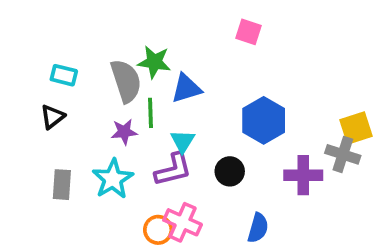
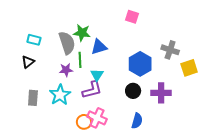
gray cross: (343, 154) -> (170, 50), moved
black circle: (230, 171) -> (133, 91), moved

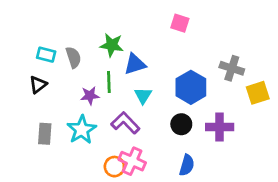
gray semicircle: (67, 43) -> (73, 57), moved, size x0.7
cyan triangle: (97, 75) -> (143, 96), moved
purple L-shape: (92, 90) -> (125, 123), turned -120

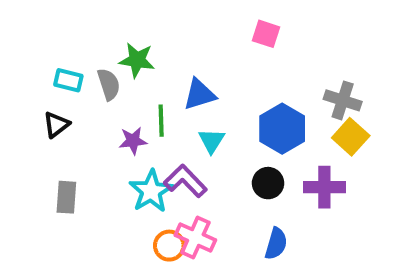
green star: (112, 45) -> (137, 60), moved
yellow square: (258, 93) -> (351, 137), moved, turned -30
cyan star: (82, 130) -> (151, 191), moved

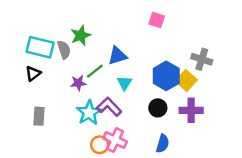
green star: (137, 60) -> (81, 35), turned -30
cyan rectangle: (68, 80) -> (40, 47), size x1.6
green line: (161, 121) -> (95, 71), turned 54
yellow square: (351, 137) -> (186, 81), moved

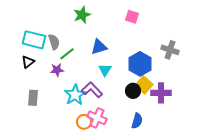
green star: (81, 35) -> (82, 15), moved
green line: (95, 71) -> (67, 54), moved
yellow square: (186, 81) -> (144, 85), moved
purple star: (78, 83) -> (57, 70), moved

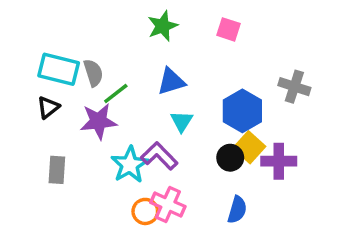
green star: (82, 15) -> (163, 26), moved
purple star: (57, 70) -> (98, 121), size x1.5

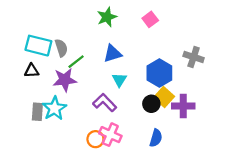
pink square: (229, 29) -> (150, 19), turned 35
black triangle: (48, 107) -> (32, 71), turned 35
cyan star: (130, 165) -> (54, 108), moved

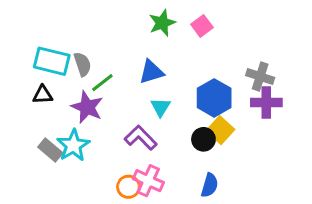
green star: (107, 17) -> (162, 23), moved
purple star: (65, 80) -> (87, 107), turned 30
purple cross: (183, 106) -> (266, 103), moved
gray rectangle: (37, 112) -> (50, 150), turned -54

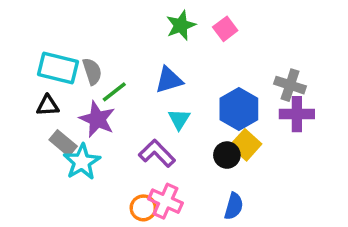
gray rectangle: (50, 150) -> (63, 143), moved

